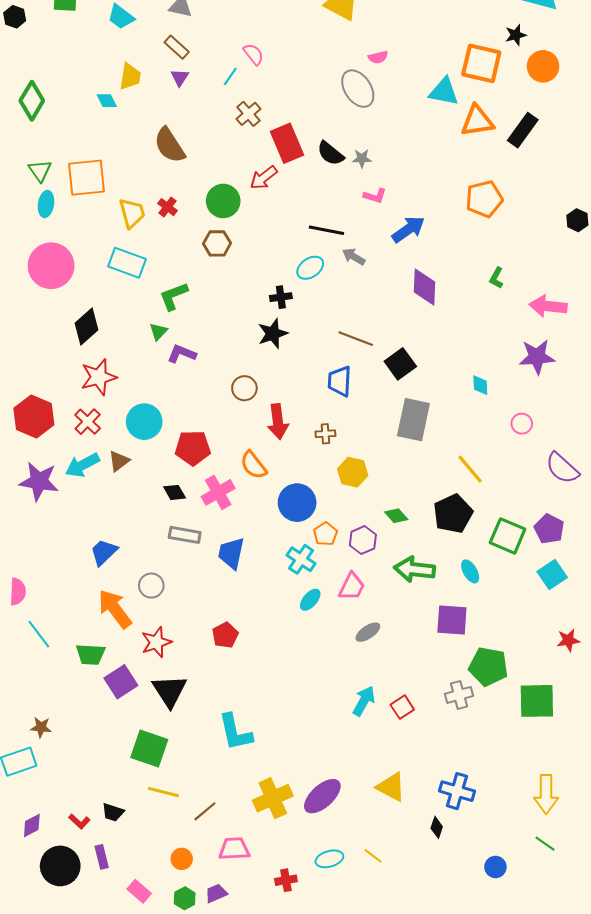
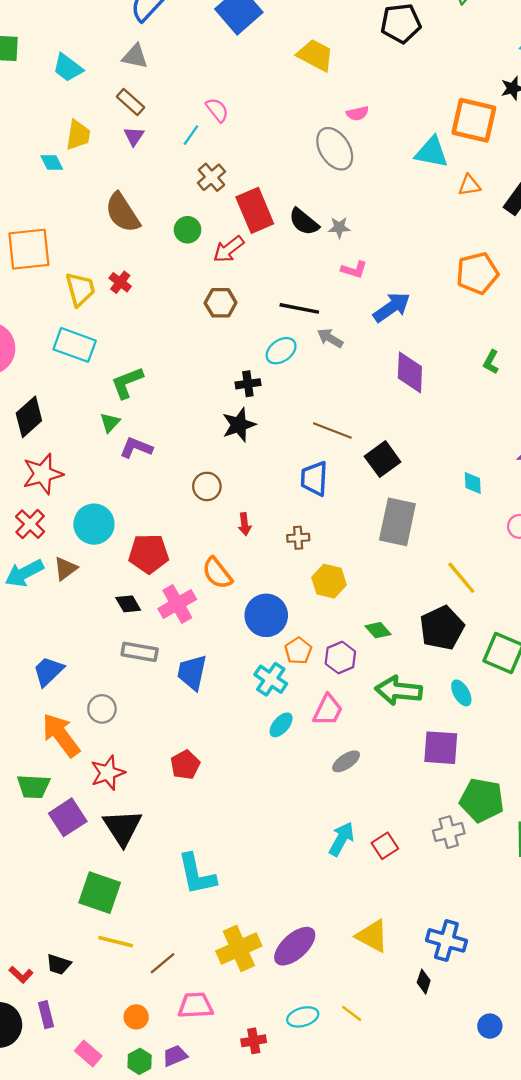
orange triangle: (477, 121) -> (469, 185), size x0.6
green circle: (223, 201) -> (188, 230), moved, size x0.7
brown hexagon: (217, 243) -> (221, 303), moved
red arrow: (278, 422) -> (245, 524), size x0.6

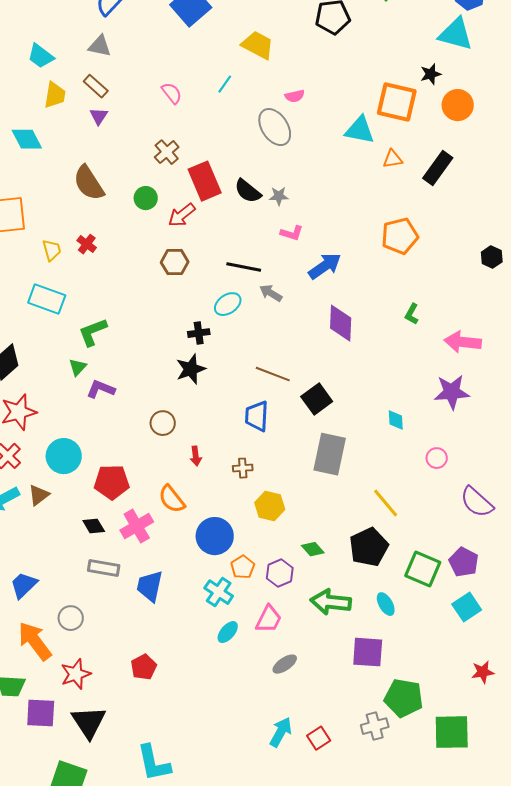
yellow trapezoid: (78, 135) -> (55, 95), moved
cyan line: (191, 135) -> (225, 84), moved
cyan diamond: (52, 162) -> (27, 139), size x1.5
yellow trapezoid: (80, 289) -> (52, 250), size x0.7
purple square: (68, 817) -> (41, 713), turned 36

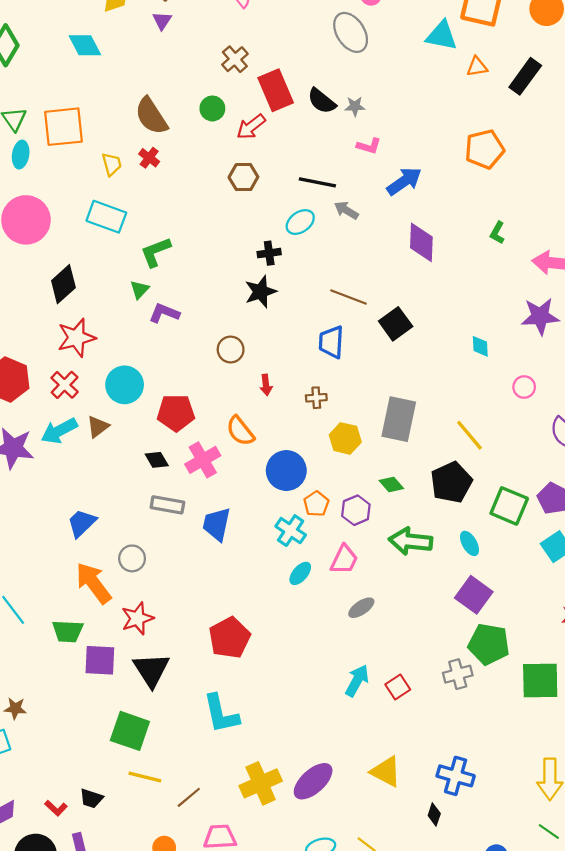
brown semicircle: (89, 183) -> (151, 116), moved
gray rectangle: (330, 454) -> (399, 419), moved
purple square: (368, 652) -> (474, 595), moved, turned 32
red pentagon: (144, 667) -> (230, 638), moved, size x1.5

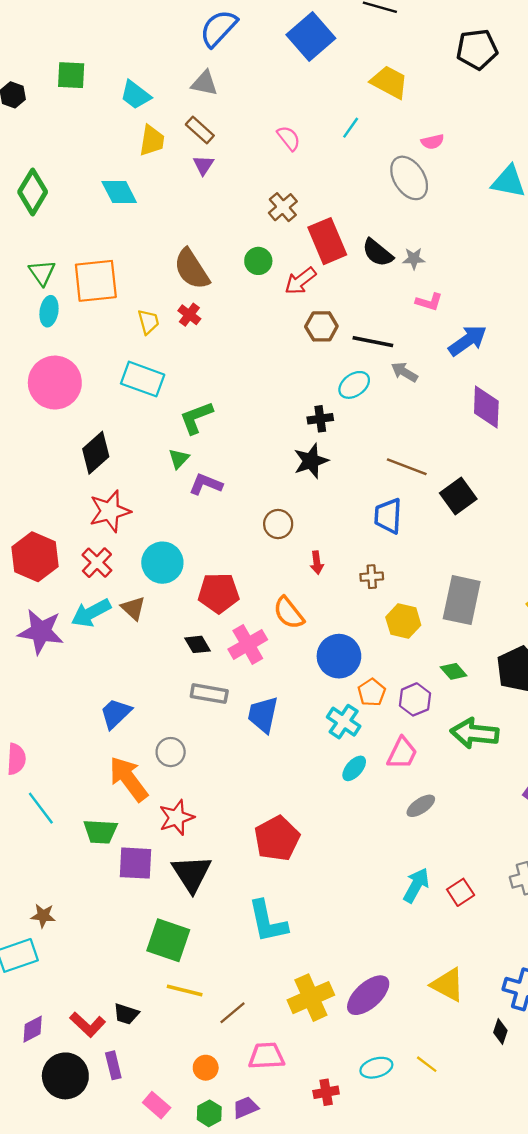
brown hexagon: (243, 177) -> (321, 326), moved
brown triangle: (98, 427) -> (133, 608), turned -40
red L-shape: (56, 808) -> (88, 1024), size x1.4

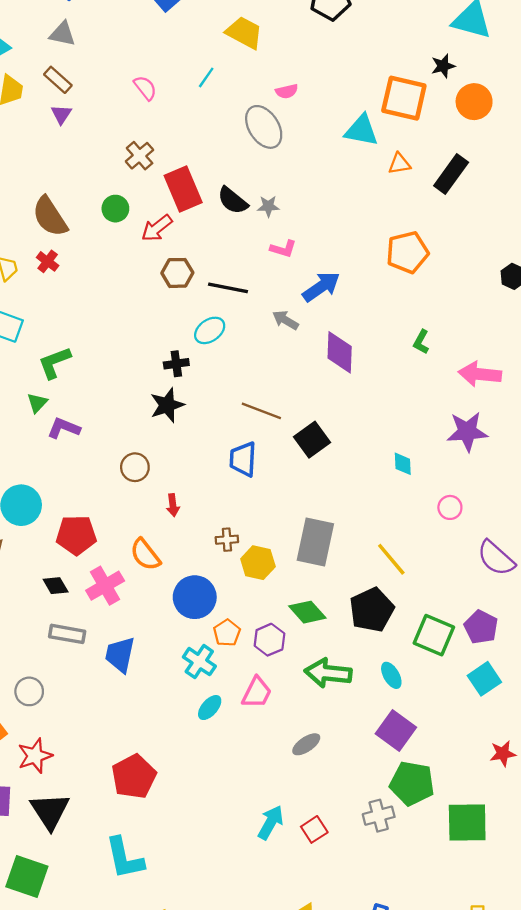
gray arrow: (404, 372) -> (286, 320), moved
brown cross: (372, 577) -> (227, 540), moved
green diamond: (454, 671) -> (307, 612), size x1.4
gray ellipse: (421, 806) -> (306, 744), moved

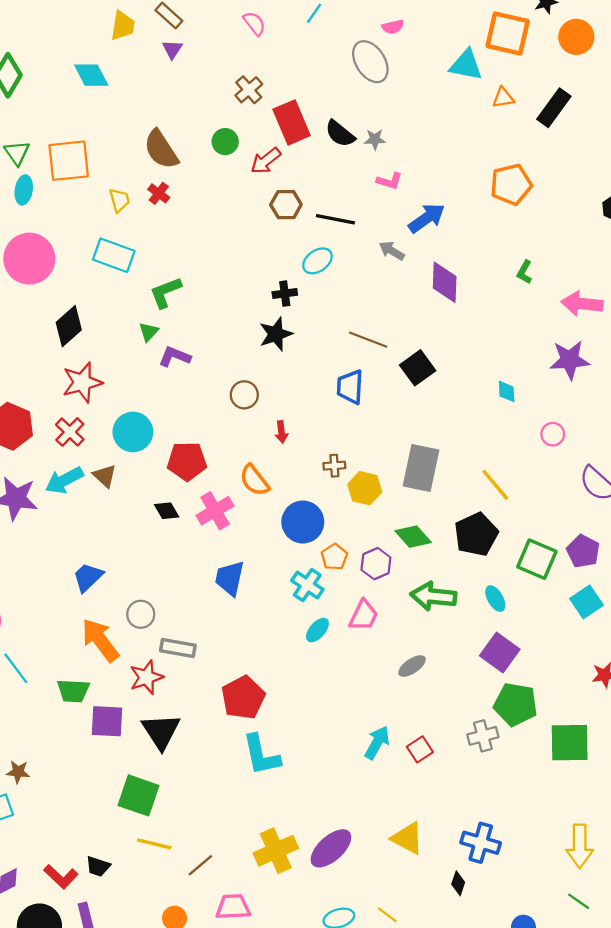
gray rectangle: (67, 634) -> (178, 648), moved
cyan L-shape: (125, 858) -> (261, 755), moved

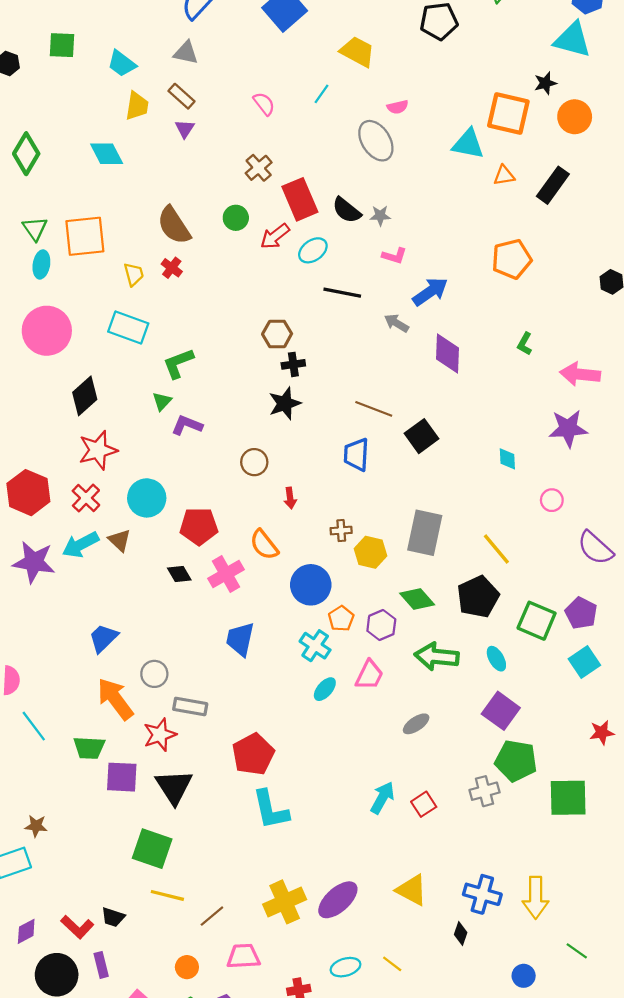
brown hexagon: (286, 205) -> (277, 334), moved
cyan ellipse: (317, 261) -> (313, 250), moved
yellow arrow: (580, 846) -> (536, 898), moved

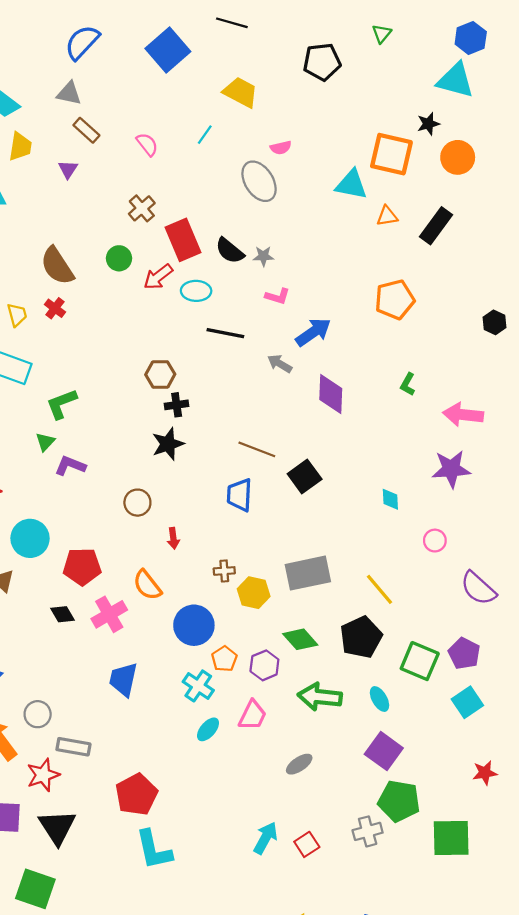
brown rectangle: (181, 96) -> (86, 130), moved
cyan ellipse: (313, 250) -> (196, 291), turned 36
gray rectangle: (425, 533) -> (308, 573), turned 66

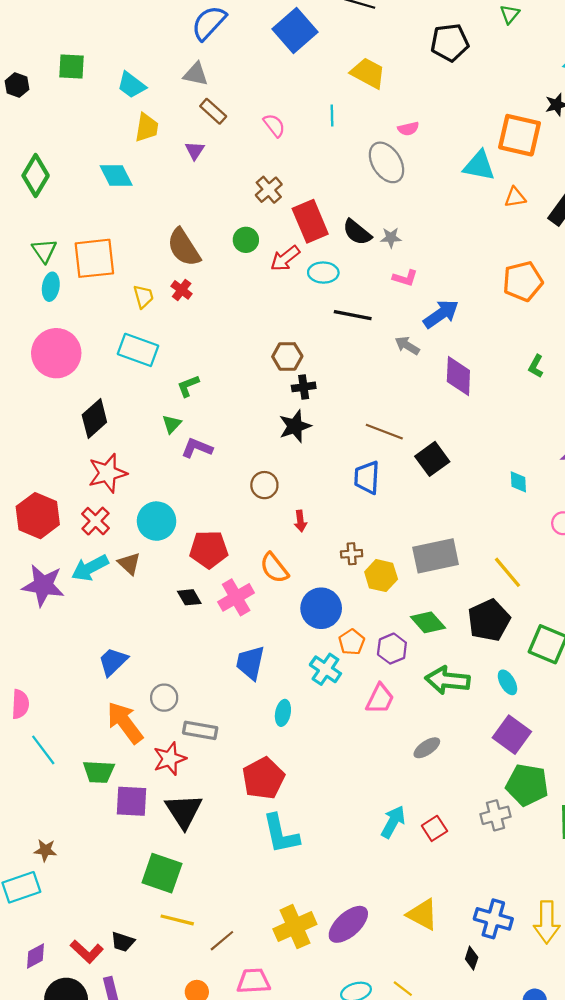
cyan line: (205, 135) -> (332, 116), turned -36
green L-shape: (61, 404) -> (188, 386), size x0.7
cyan ellipse: (208, 729) -> (283, 713), moved, turned -30

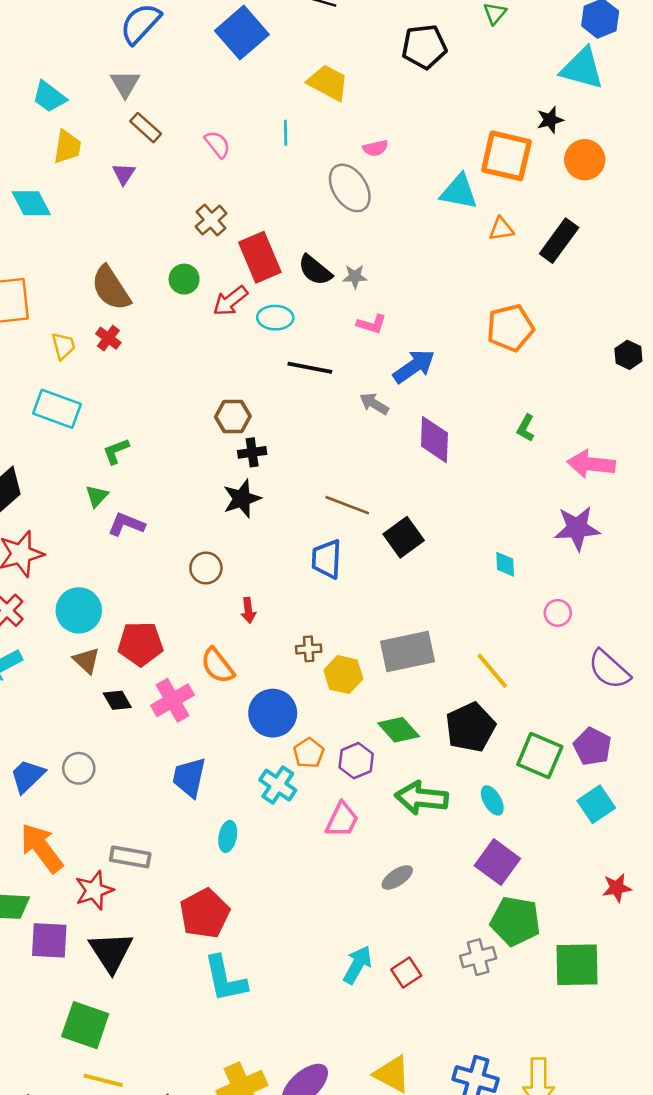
gray triangle: (196, 74) -> (125, 84), turned 48
brown triangle: (129, 564) -> (86, 660), moved
gray circle: (164, 698) -> (79, 768), moved

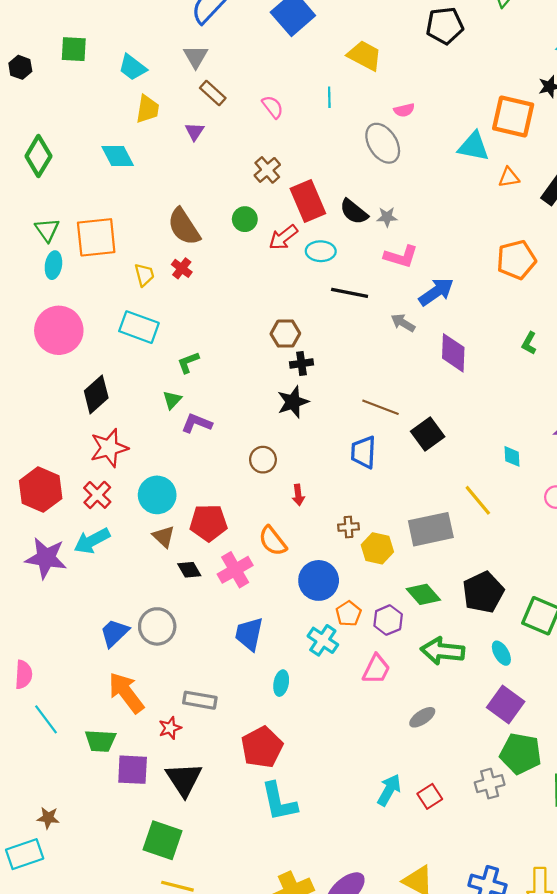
pink L-shape: (372, 324) -> (401, 257), size x1.4
yellow line: (492, 671) -> (478, 500), moved
gray circle: (79, 768) -> (157, 626), size x1.4
red star: (94, 890) -> (170, 728), size x0.7

